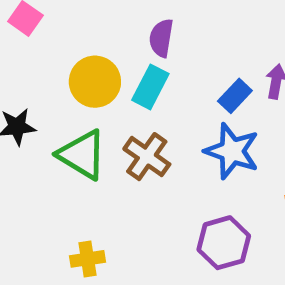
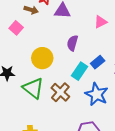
cyan rectangle: (150, 87) -> (79, 71), moved
blue rectangle: (235, 96) -> (98, 62), moved

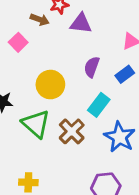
blue rectangle: (98, 62) -> (125, 74), moved

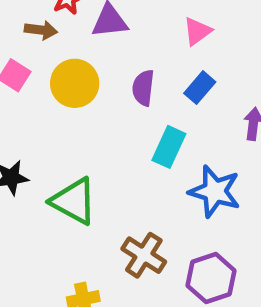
yellow circle: (50, 85) -> (75, 83), moved
brown cross: (72, 131) -> (144, 255), moved

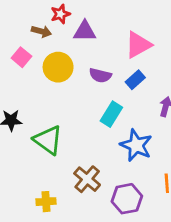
pink triangle: (197, 31) -> (138, 45), size x1.5
purple semicircle: (143, 88) -> (100, 75), turned -90

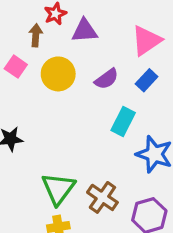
brown arrow: (41, 31) -> (36, 35), turned -96
purple semicircle: (100, 75) -> (107, 79), turned -45
green triangle: (48, 140) -> (58, 189), moved, turned 36

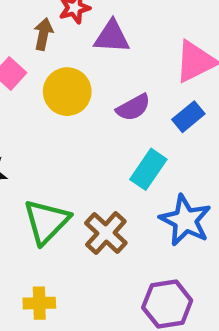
green triangle: (58, 189) -> (46, 222), moved
brown cross: (102, 197) -> (106, 233), moved

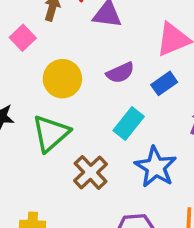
yellow circle: (67, 92) -> (62, 79), moved
green triangle: (46, 222) -> (51, 133), moved

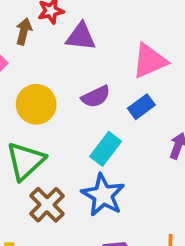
blue star: (156, 167) -> (103, 195), moved
brown cross: (91, 172) -> (47, 205), moved

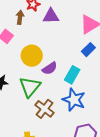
purple semicircle: (96, 97) -> (50, 68), moved

